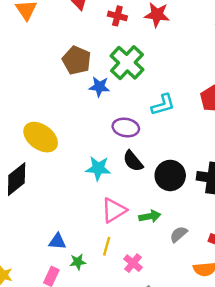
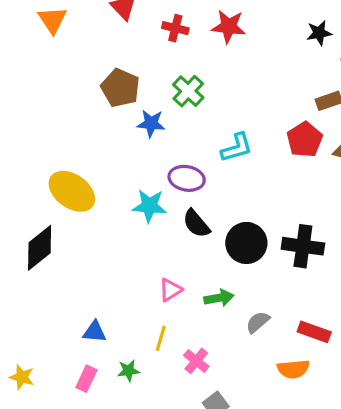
green cross: (127, 63) -> (188, 91), size x0.7
cyan star: (98, 168) -> (149, 206), moved
pink triangle: (114, 210) -> (170, 290), size x0.7
green star: (78, 262) -> (128, 371), moved

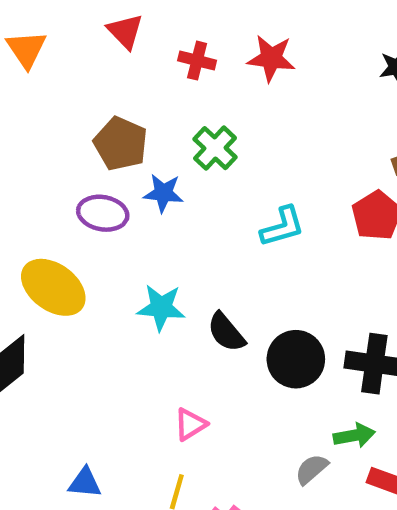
purple ellipse: (187, 178) -> (103, 213), moved
green arrow: (219, 298) -> (354, 436), moved

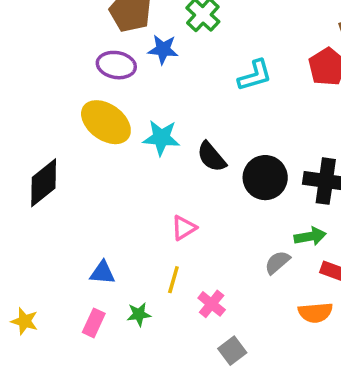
yellow ellipse: (53, 287) -> (106, 122), moved

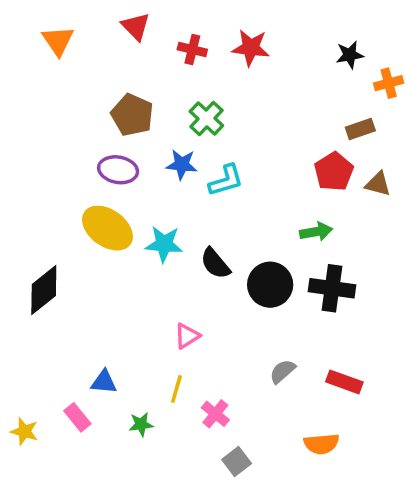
blue star: (163, 49) -> (182, 164), moved
cyan L-shape: (255, 75) -> (226, 180), moved
green arrow: (310, 236) -> (316, 232), moved
orange semicircle: (315, 313) -> (321, 444), moved
pink rectangle: (94, 323) -> (77, 417), moved, turned -64

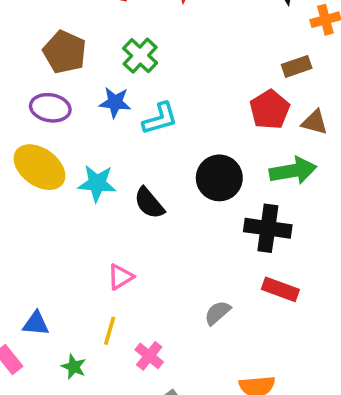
green arrow: (316, 232) -> (293, 171), moved, size x1.4
black circle: (270, 285) -> (219, 178), moved
red rectangle: (344, 382) -> (280, 289), moved
green star: (141, 424) -> (74, 367), turned 30

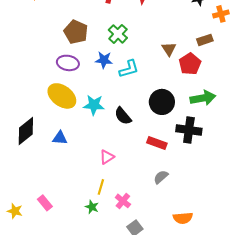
brown triangle: (315, 122) -> (169, 49), moved, turned 42
red rectangle: (280, 289) -> (157, 143), moved
blue triangle: (36, 324) -> (60, 138), moved
green star: (74, 367) -> (92, 207), moved

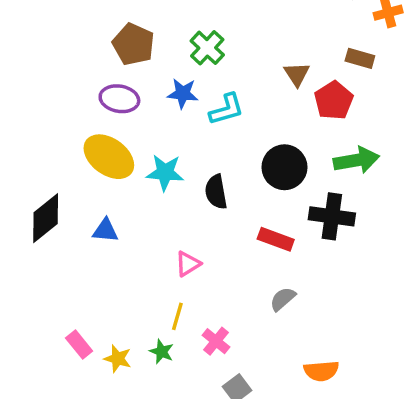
brown rectangle: (205, 40) -> (360, 58), turned 35
black semicircle: (123, 116) -> (216, 192), turned 30
yellow star: (15, 211) -> (118, 359), moved

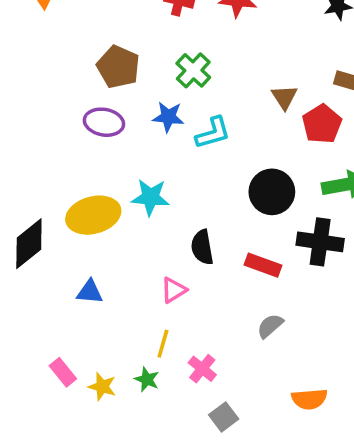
yellow ellipse: (109, 157) -> (93, 215), moved, turned -51
black semicircle: (216, 192) -> (202, 247), moved
blue triangle: (105, 230) -> (90, 292), moved

